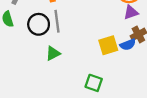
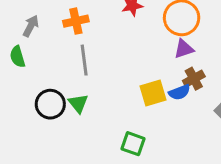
black circle: (39, 24) -> (50, 104), moved
green triangle: (53, 53) -> (78, 103), turned -42

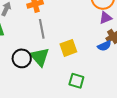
yellow square: (153, 93) -> (68, 48), moved
green triangle: (78, 103) -> (40, 57), size x1.5

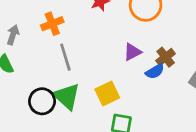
purple triangle: (106, 18) -> (132, 52), moved
yellow square: (68, 48) -> (107, 94), moved

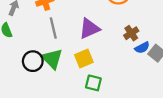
purple triangle: (132, 52) -> (89, 29), moved, size x1.5
blue semicircle: (155, 71) -> (142, 48), moved

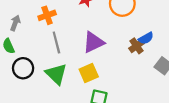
blue semicircle: (142, 48) -> (146, 38), moved
black circle: (33, 61) -> (23, 68), moved

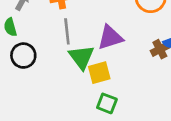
green triangle: (56, 74) -> (81, 57), moved

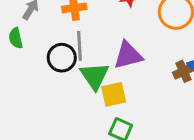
black circle: (23, 56) -> (62, 58), moved

